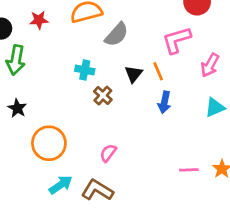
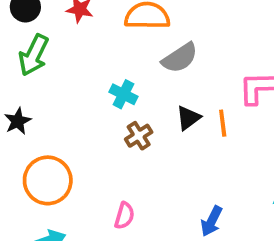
blue arrow: (164, 102) -> (212, 221), moved
pink semicircle: (108, 153) -> (124, 216), turned 144

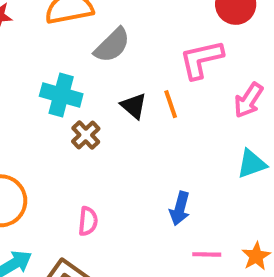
cyan cross: (123, 94) -> (61, 95), size x1.4
black triangle: (188, 118) -> (134, 106), turned -32

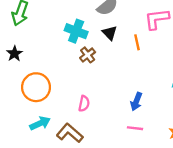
black triangle: (134, 106) -> (110, 33), moved
pink line: (207, 254) -> (135, 128), moved

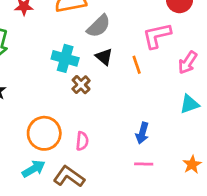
orange circle: (36, 87) -> (44, 133), moved

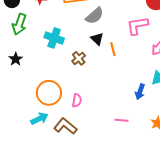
cyan cross: (65, 58) -> (54, 38), moved
orange line: (137, 65) -> (113, 49), moved
blue arrow: (142, 133) -> (140, 92), moved

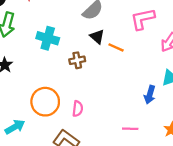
orange line: (113, 49) -> (116, 47), turned -48
brown cross: (79, 58) -> (77, 60), turned 32
cyan arrow: (39, 119) -> (15, 127), moved

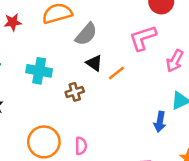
orange line: (116, 47) -> (116, 73), turned -56

